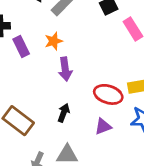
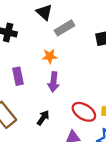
purple rectangle: (21, 47) -> (18, 76), moved

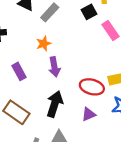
black arrow: (43, 118) -> (55, 104), size x1.6

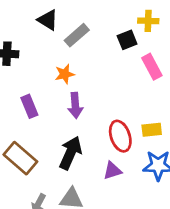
red ellipse: (92, 87) -> (120, 136), turned 50

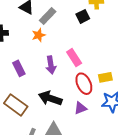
pink rectangle: (152, 67) -> (74, 58), moved
orange star: (65, 74) -> (39, 35), moved
black arrow: (70, 153) -> (50, 98), turned -90

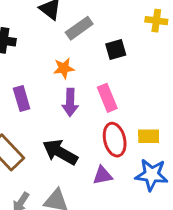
black square: (83, 16) -> (116, 49), moved
orange star: (39, 35) -> (64, 68), moved

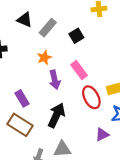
purple rectangle: (22, 99) -> (22, 98), moved
black arrow: (60, 152) -> (56, 115), turned 100
purple triangle: (103, 175) -> (102, 135), moved

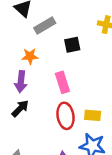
purple arrow: (55, 80) -> (21, 82), moved
black arrow: (56, 115) -> (20, 108), moved, size x0.7

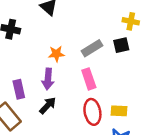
gray rectangle: (45, 26) -> (92, 48), moved
black square: (72, 45) -> (121, 45), moved

